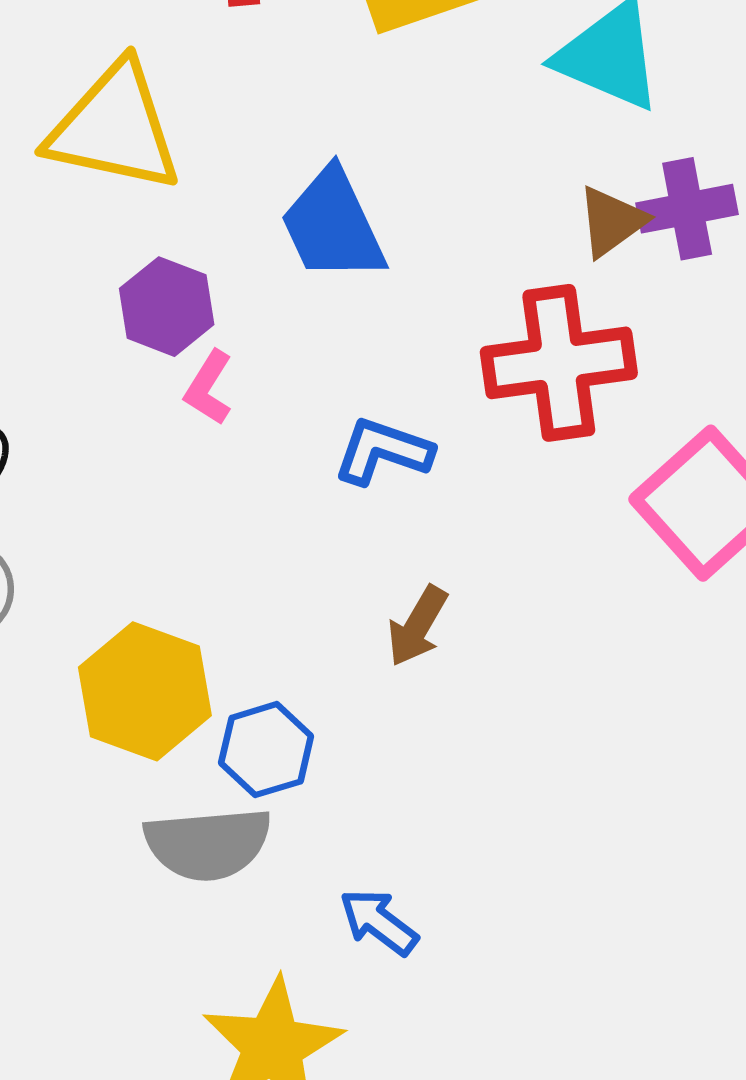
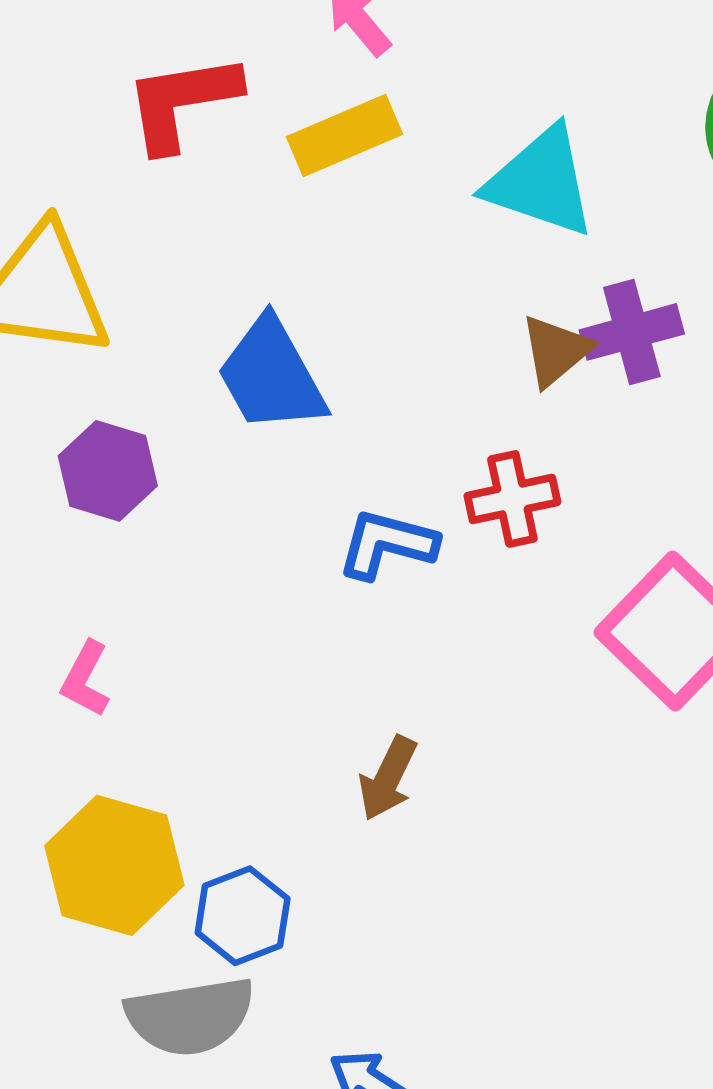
red cross: (559, 363) -> (512, 499), size x0.6
pink L-shape: (209, 388) -> (86, 679), moved
blue L-shape: (383, 451) -> (387, 544), moved

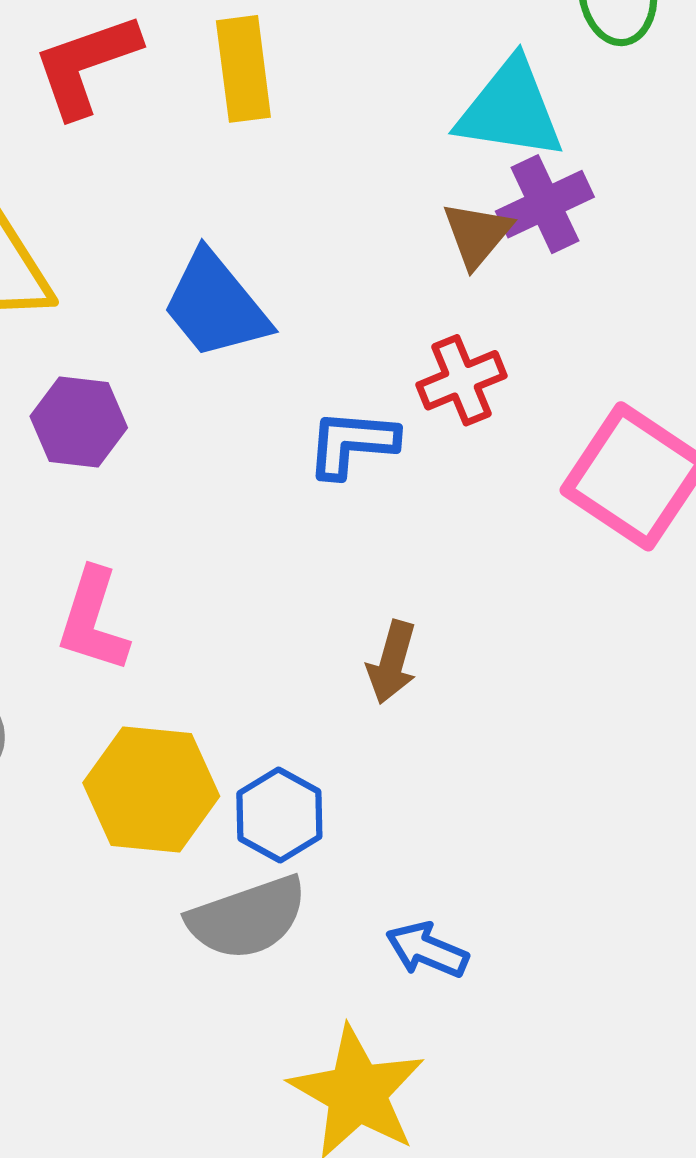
yellow rectangle: (344, 135) -> (243, 69), turned -64
cyan triangle: (541, 182) -> (510, 110), moved
pink L-shape: (86, 679) -> (93, 620), size x1.5

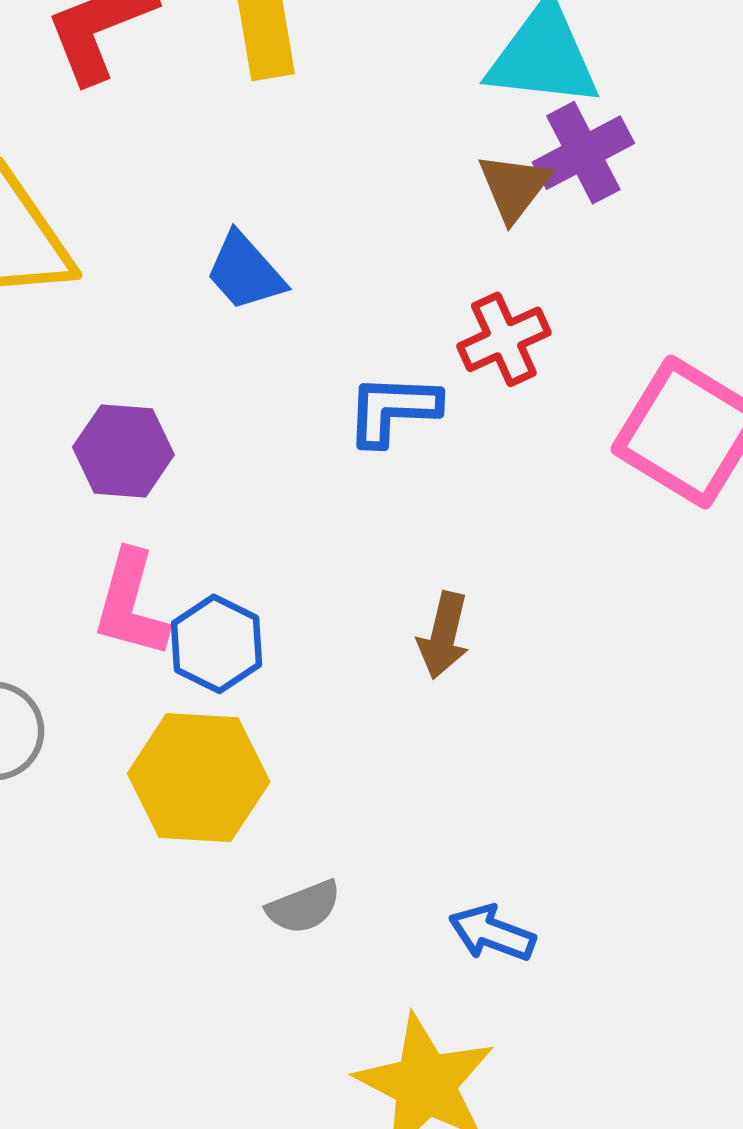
blue trapezoid: (215, 305) -> (245, 272), size x0.7
purple hexagon: (79, 422) -> (123, 451), moved
blue hexagon: (279, 815) -> (217, 644), moved
gray semicircle: (247, 918) -> (304, 907), size x0.6

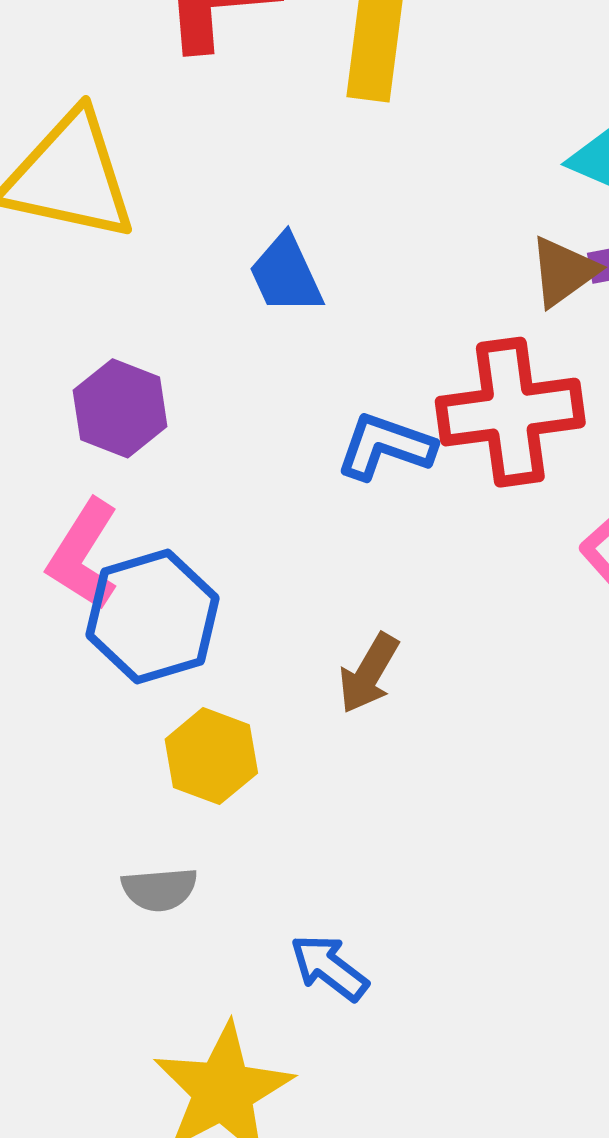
red cross: (504, 339) -> (510, 412), size x1.6
blue hexagon: (217, 644) -> (153, 617), size x1.4
yellow hexagon: (199, 778) -> (211, 756), moved, size x0.7

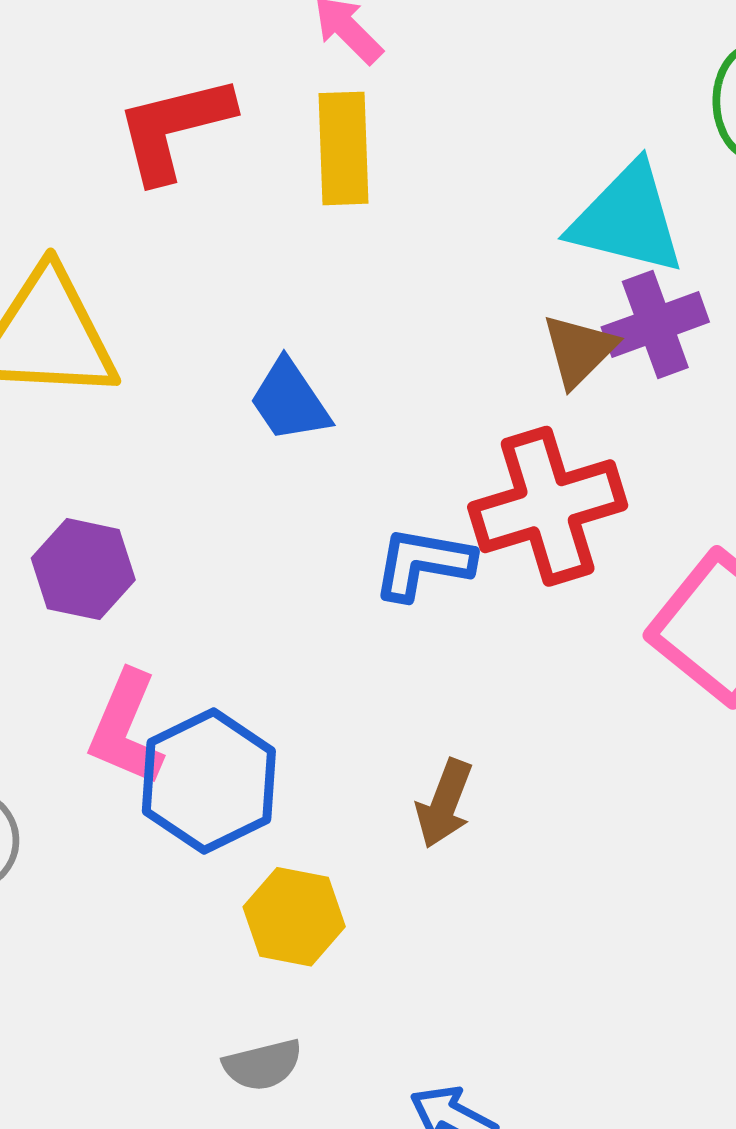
purple hexagon: (120, 408) -> (83, 569), moved

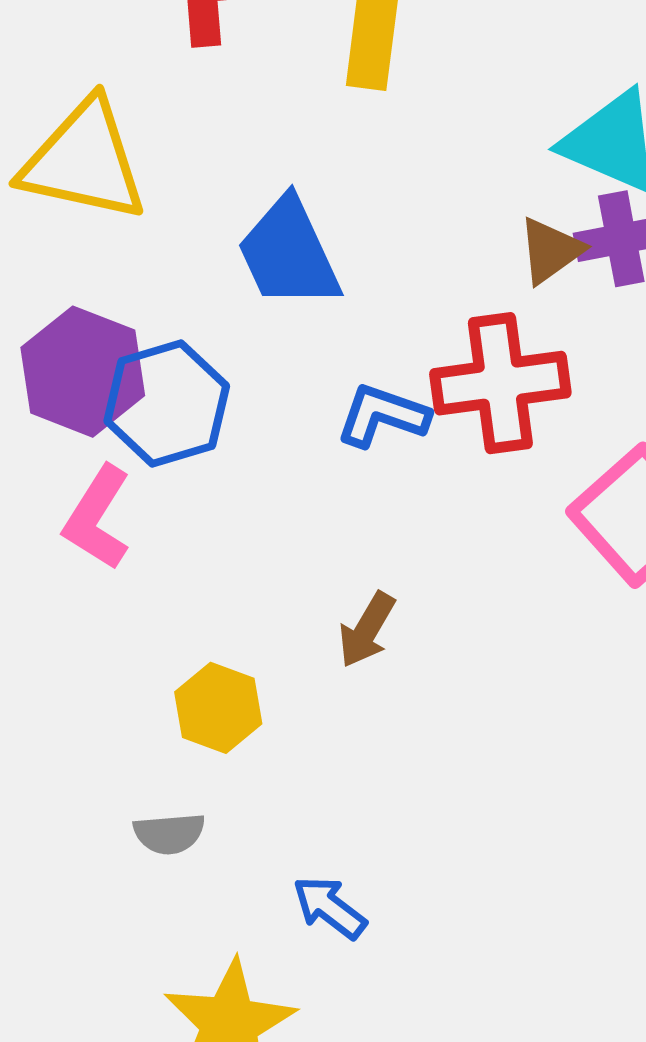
blue trapezoid: (290, 401) -> (289, 253), size x1.5
purple hexagon: (83, 569) -> (83, 372), size x1.4
blue hexagon: (209, 781) -> (167, 404), moved

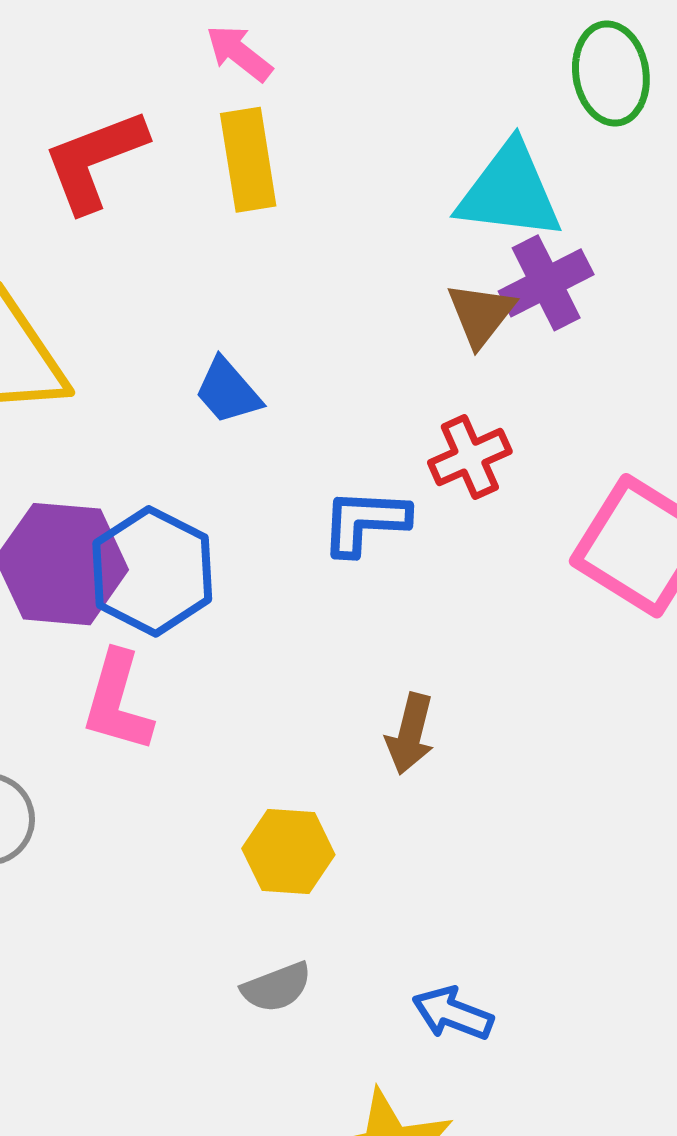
blue trapezoid: (289, 253) -> (228, 391), size x0.6
red cross: (500, 383) -> (470, 457), size x0.6

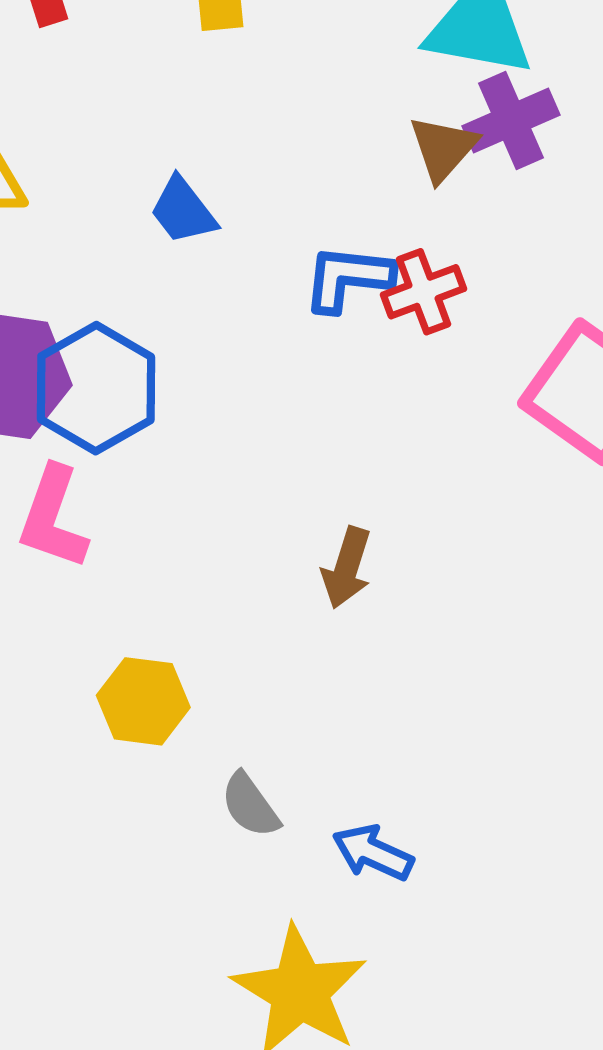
blue L-shape: (365, 522) -> (348, 278), moved
yellow hexagon: (288, 852) -> (143, 701), moved
gray semicircle: (277, 987) -> (250, 805), moved, turned 72

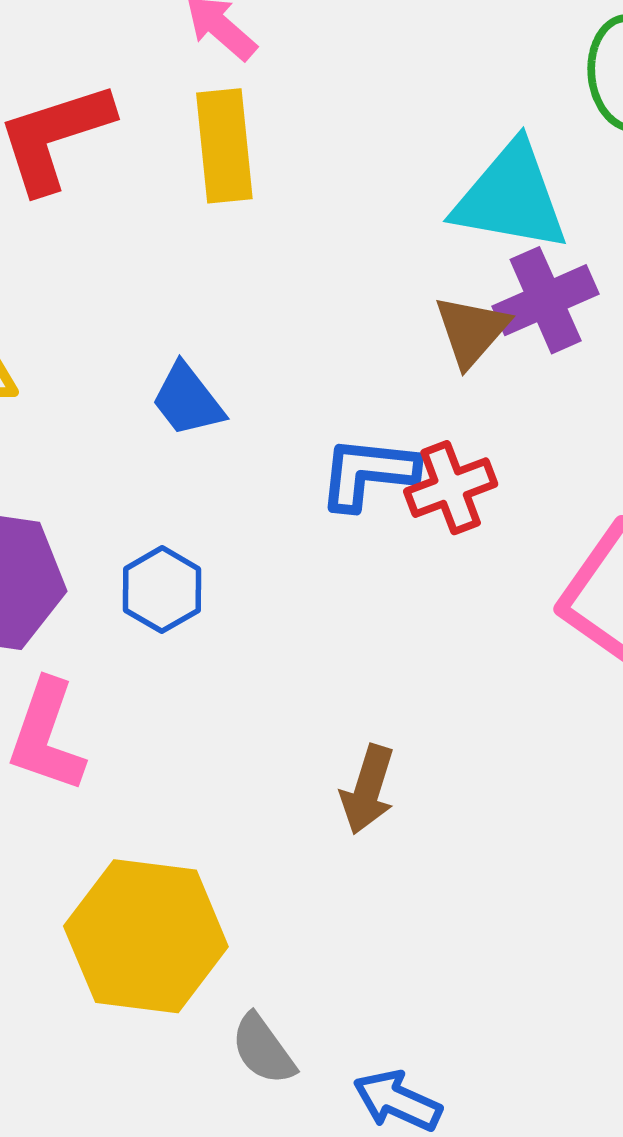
blue hexagon: (96, 388) -> (162, 590), moved, size x0.6
yellow hexagon: (143, 701) -> (146, 936), size x1.6

